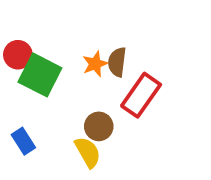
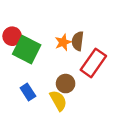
blue rectangle: (23, 141) -> (28, 92), moved

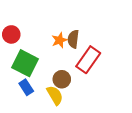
green square: (27, 50) -> (25, 63), moved

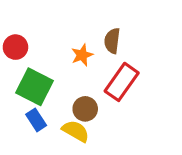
brown semicircle: (73, 39) -> (112, 41), moved
yellow semicircle: (55, 95) -> (76, 131), turned -30

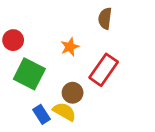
brown semicircle: (112, 41) -> (105, 18), moved
blue rectangle: (36, 120) -> (41, 114), moved

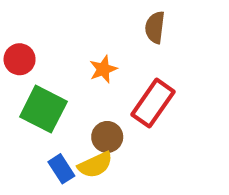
yellow semicircle: (64, 112) -> (95, 165), turned 125

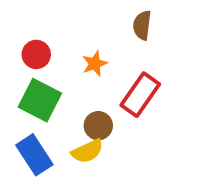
red circle: (20, 59) -> (36, 54), moved
blue rectangle: (61, 169) -> (34, 155), moved, size x1.5

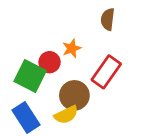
red circle: (36, 54) -> (50, 62), moved
brown circle: (98, 126) -> (74, 95), size x1.4

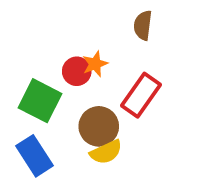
red circle: (50, 62) -> (77, 71), moved
yellow semicircle: (66, 115) -> (106, 152), moved

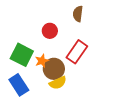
orange star: (95, 64) -> (42, 61), moved
red circle: (77, 71) -> (50, 31), moved

